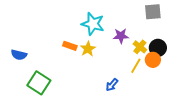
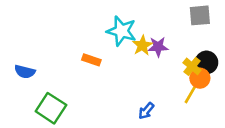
yellow cross: (140, 47) -> (192, 66), moved
yellow star: (88, 49) -> (142, 45), moved
yellow line: (136, 66) -> (191, 94), moved

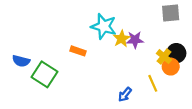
yellow line: (191, 94) -> (153, 83), moved, turned -54
green square: (51, 108) -> (45, 74), moved

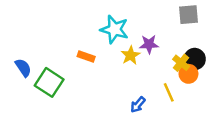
yellow star: (122, 39) -> (131, 55), moved
blue semicircle: (21, 61) -> (23, 68), turned -138

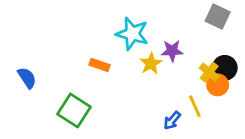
gray square: (188, 15) -> (218, 17), turned 30
green square: (49, 82) -> (74, 110), moved
blue arrow: (138, 105) -> (172, 120), moved

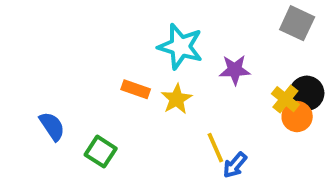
yellow star: (151, 64) -> (176, 99), moved
blue semicircle: (27, 78) -> (52, 126), moved
yellow line: (195, 106) -> (215, 148), moved
green square: (74, 110) -> (101, 152), size x0.7

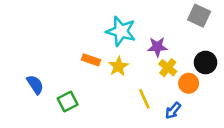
yellow cross: (285, 99) -> (168, 68), moved
orange circle: (297, 117) -> (189, 83), moved
green square: (101, 152) -> (68, 101), turned 30
blue arrow: (235, 165) -> (173, 111), moved

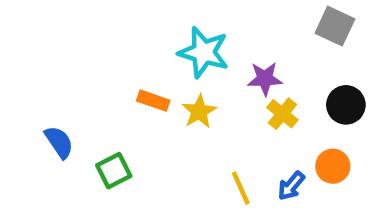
orange circle: (189, 83) -> (333, 166), moved
yellow line: (144, 99) -> (241, 188), moved

